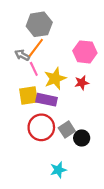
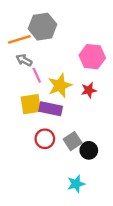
orange line: (36, 48) -> (19, 39), moved, turned 36
red circle: (41, 127) -> (45, 139), size x0.7
cyan star: (58, 170) -> (76, 184), moved

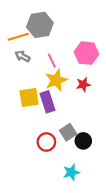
pink line: (37, 75) -> (52, 61), moved
purple rectangle: (51, 109) -> (47, 102), turned 60
red circle: (45, 139) -> (46, 142), moved

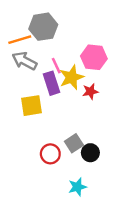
gray arrow: (23, 56) -> (24, 61), size x1.5
yellow star: (56, 80) -> (72, 77), moved
purple rectangle: (47, 102) -> (52, 83), moved

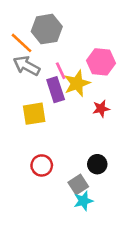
orange line: (20, 40) -> (21, 43), turned 60
red star: (90, 91) -> (101, 109), moved
gray square: (74, 143) -> (78, 184), moved
red circle: (50, 154) -> (42, 165), moved

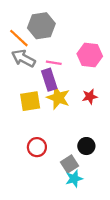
pink line: (61, 71) -> (54, 63), turned -56
yellow star: (77, 83) -> (58, 98), moved, turned -30

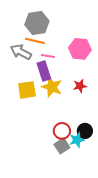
orange line: (19, 38) -> (35, 41), moved, turned -30
black circle: (86, 146) -> (85, 131), moved
red circle: (37, 147) -> (62, 131), moved
cyan star: (74, 179) -> (77, 140), moved

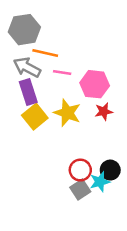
gray hexagon: (37, 23) -> (24, 30), moved
pink hexagon: (80, 49) -> (95, 84), moved
purple rectangle: (44, 71) -> (28, 92), moved
yellow square: (27, 90) -> (35, 117), turned -30

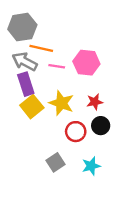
pink hexagon: (95, 84) -> (86, 63), moved
red circle: (80, 170) -> (76, 132), moved
black circle: (110, 170) -> (101, 126), moved
gray square: (80, 190) -> (56, 162), moved

